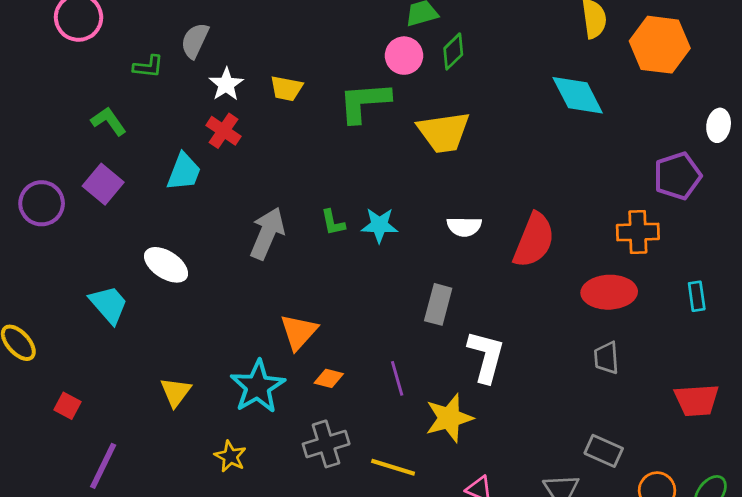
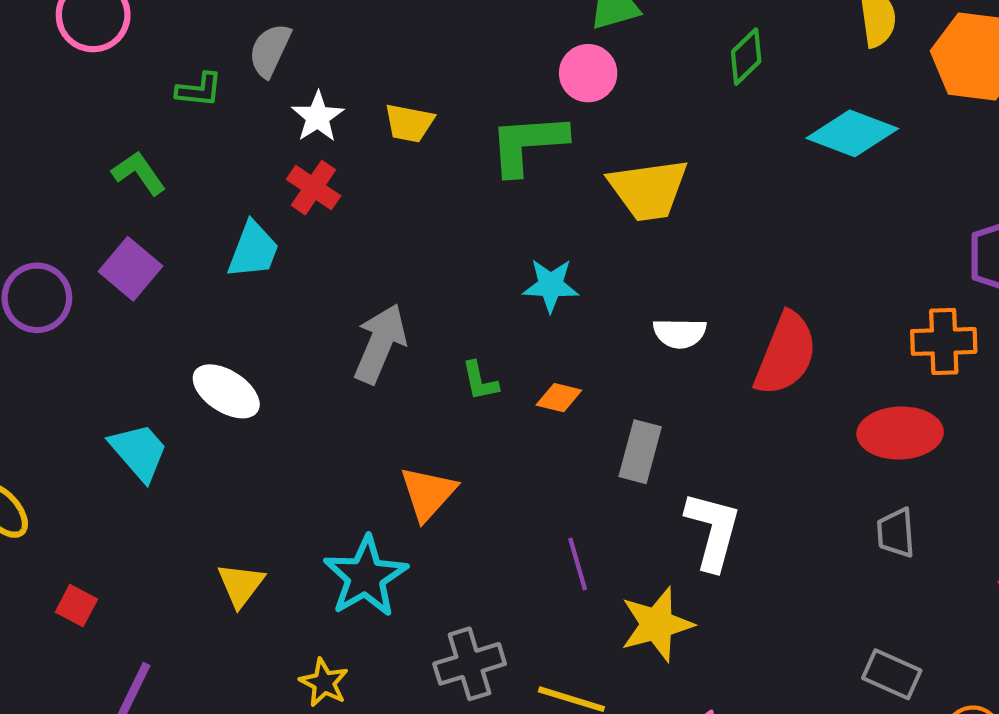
green diamond: (453, 51) -> (746, 57), moved
cyan diamond: (578, 95) -> (852, 133), turned -42
green L-shape: (333, 222) -> (480, 381), moved
cyan star: (379, 225) -> (551, 285), moved
orange diamond: (329, 378) -> (559, 398), moved

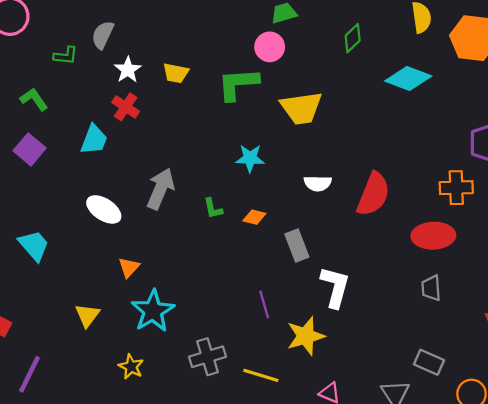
white ellipse: (226, 391) -> (104, 209), moved
gray rectangle: (640, 452) -> (297, 245), turned -36
orange triangle: (428, 493) -> (129, 267), moved, size x0.7

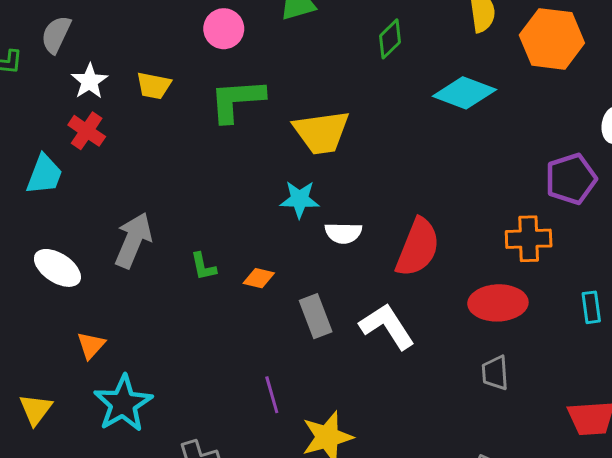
pink circle: (270, 47) -> (224, 29), moved
cyan star: (250, 158) -> (300, 199), moved
white L-shape: (335, 287) -> (387, 326), moved, turned -48

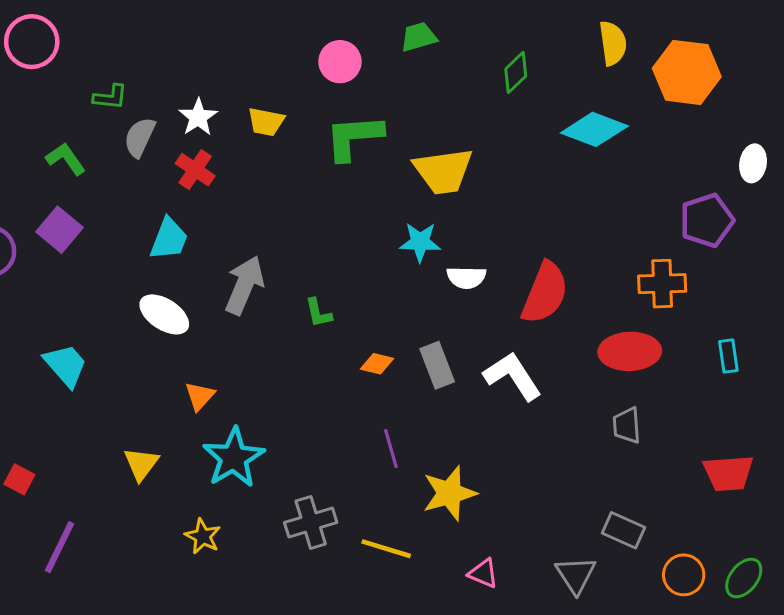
gray semicircle: (56, 35) -> (140, 137), moved
cyan trapezoid: (44, 175) -> (169, 239), moved
orange diamond: (259, 278) -> (377, 364), moved

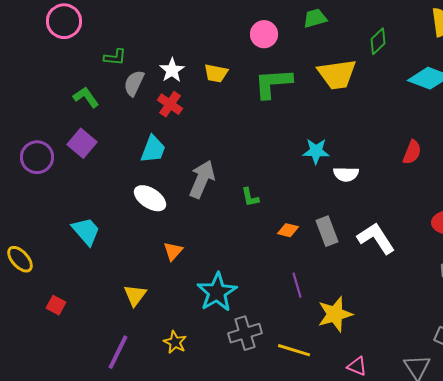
yellow trapezoid: (443, 171) -> (337, 74), moved
red semicircle: (545, 293) -> (412, 152), moved, size x0.6
cyan star: (234, 458) -> (217, 292), moved
purple line: (59, 547) -> (118, 352), moved

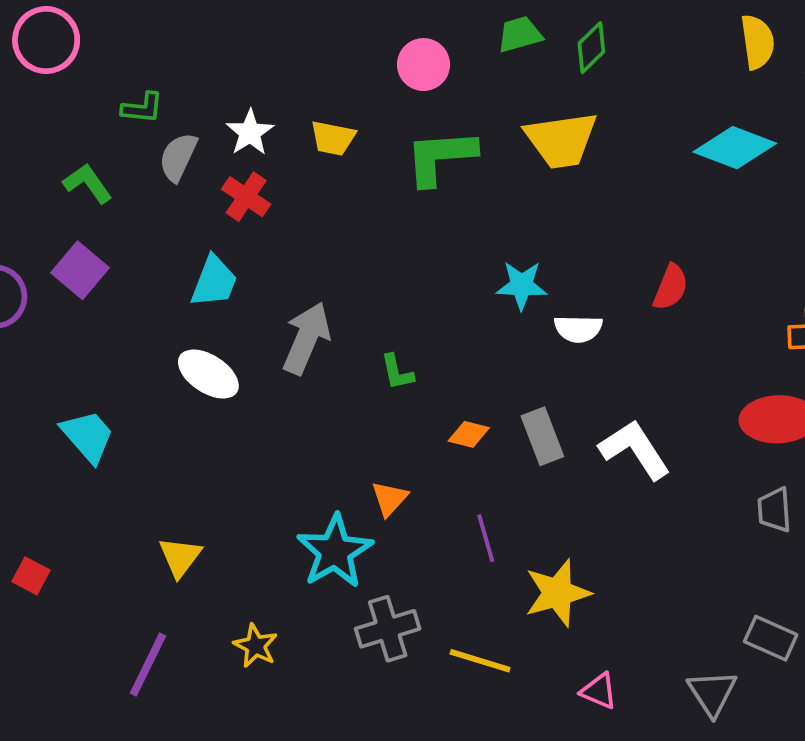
green diamond: (378, 41) -> (591, 48), moved
red semicircle: (412, 152) -> (671, 287), moved
orange triangle: (173, 251) -> (390, 499), moved

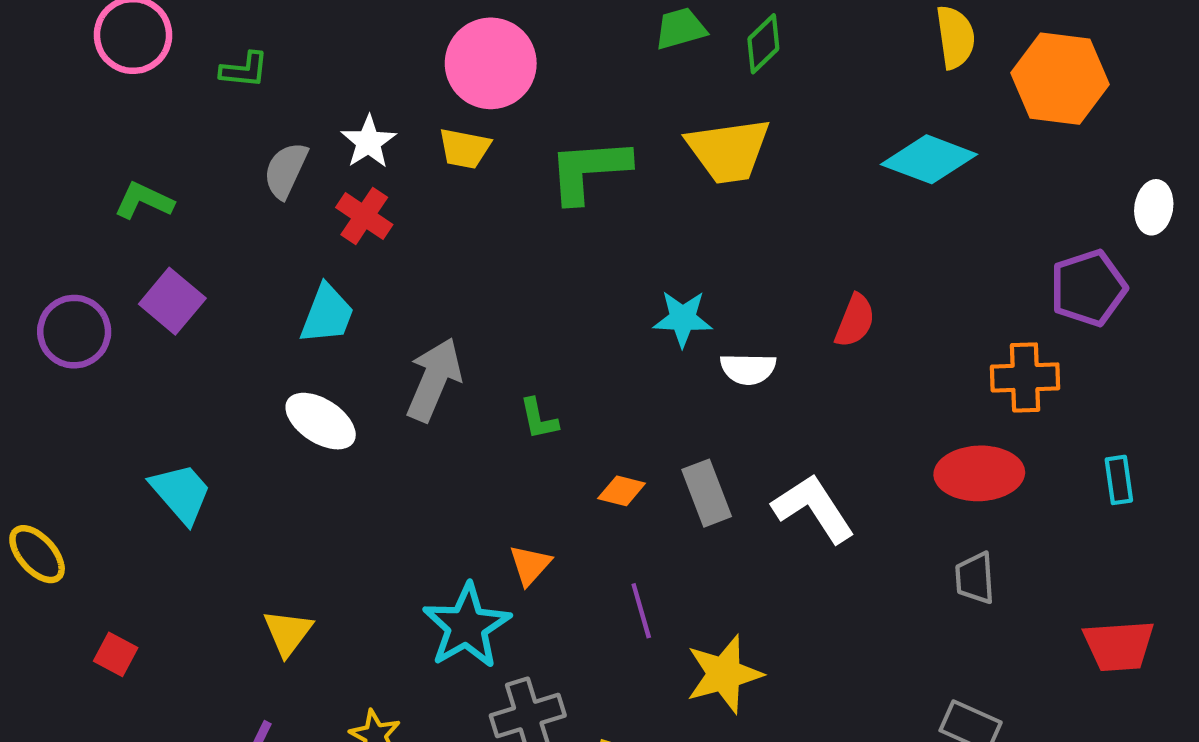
pink circle: (423, 65) -> (491, 63), moved, size x1.5
green L-shape: (142, 108) -> (244, 70), moved
green L-shape: (88, 183) -> (144, 201), moved, turned -30

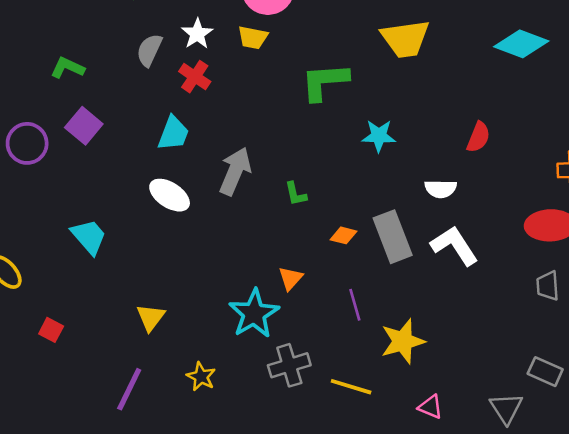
green L-shape: (589, 170) -> (325, 82), moved
white semicircle: (748, 369) -> (441, 189), moved
gray rectangle: (707, 493) -> (393, 237), size x1.4

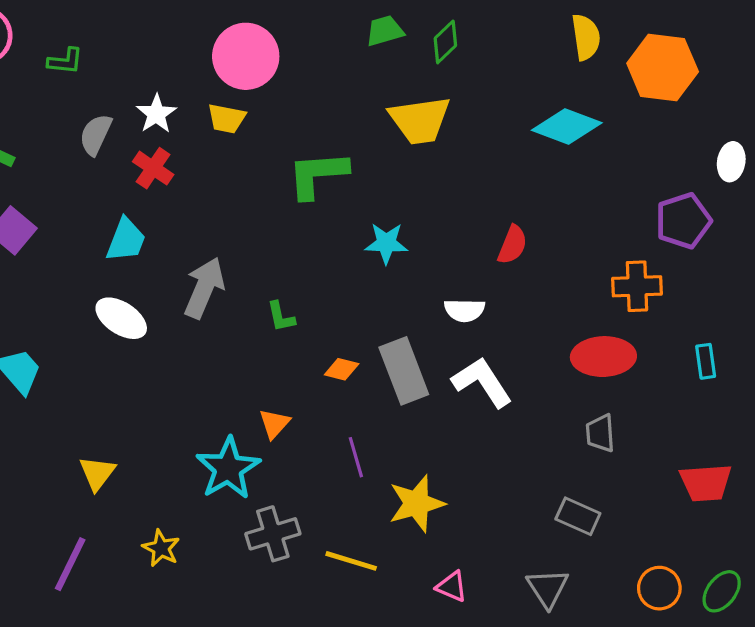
gray rectangle: (545, 372) -> (578, 516), moved

